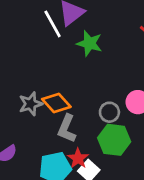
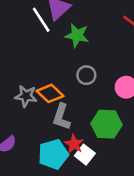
gray star: (31, 104) -> (26, 96), turned 30
gray circle: (109, 112) -> (86, 75), moved

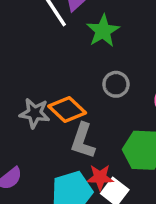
green star: (77, 35) -> (103, 31), turned 30
red star: (74, 144) -> (100, 177), turned -30

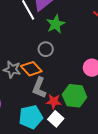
gray circle: (116, 84) -> (46, 49), moved
red star: (100, 177) -> (54, 101), moved

